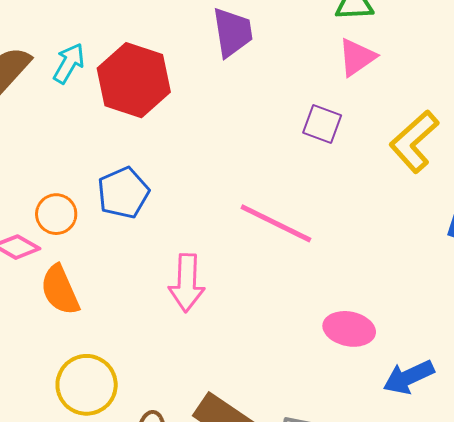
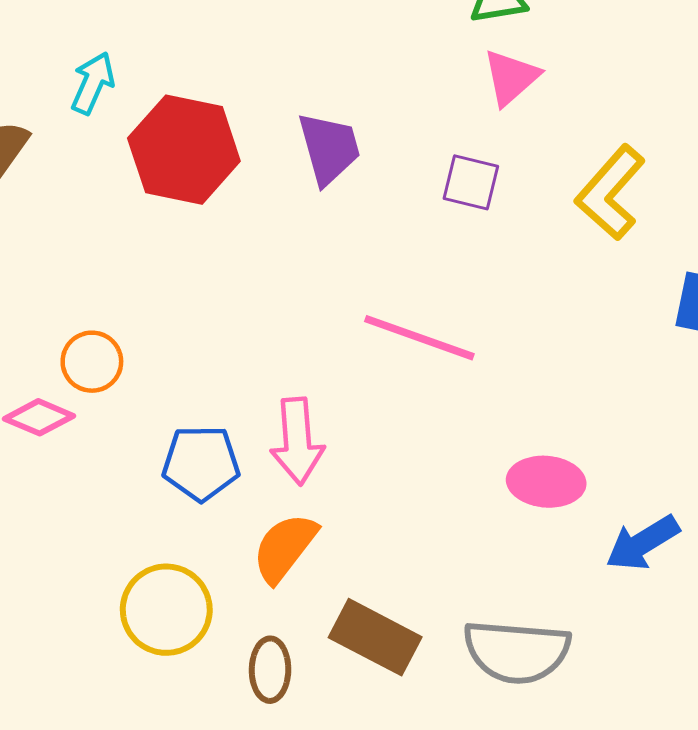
purple trapezoid: (233, 32) -> (329, 148), moved
cyan arrow: (69, 63) -> (93, 83), moved
blue pentagon: (123, 193) -> (201, 463), moved, turned 30
orange semicircle: (60, 290) -> (285, 548), moved, turned 68

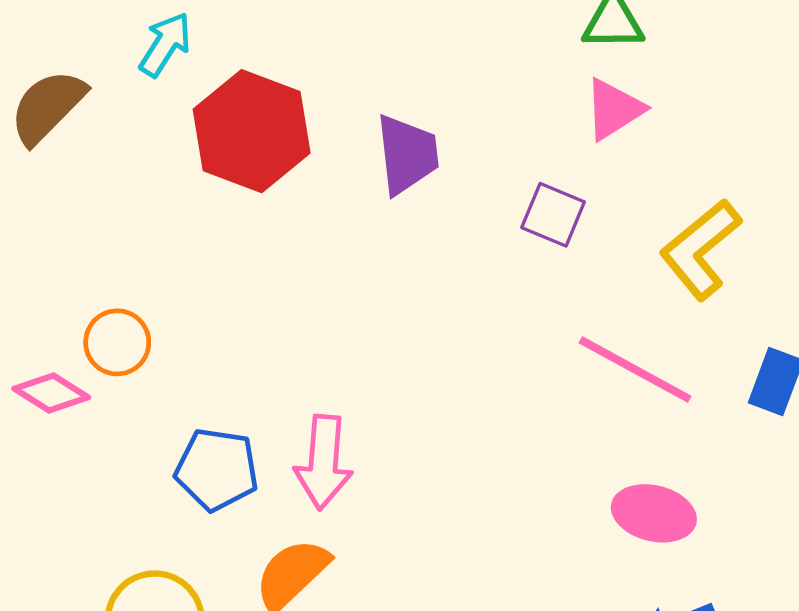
pink line: (419, 338) -> (635, 369), moved
pink ellipse: (546, 482) -> (654, 513), moved

